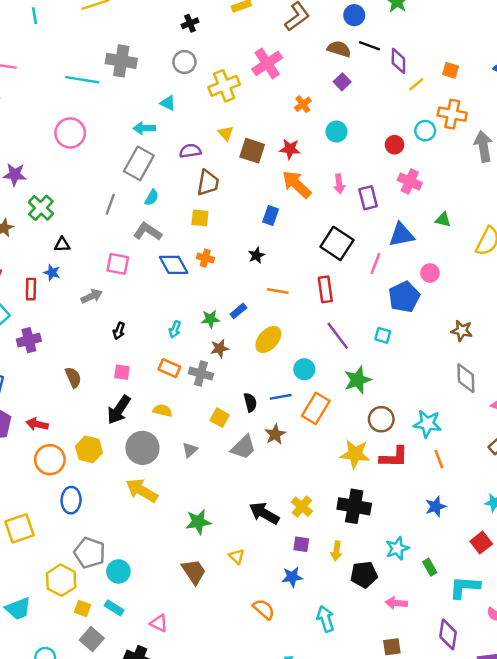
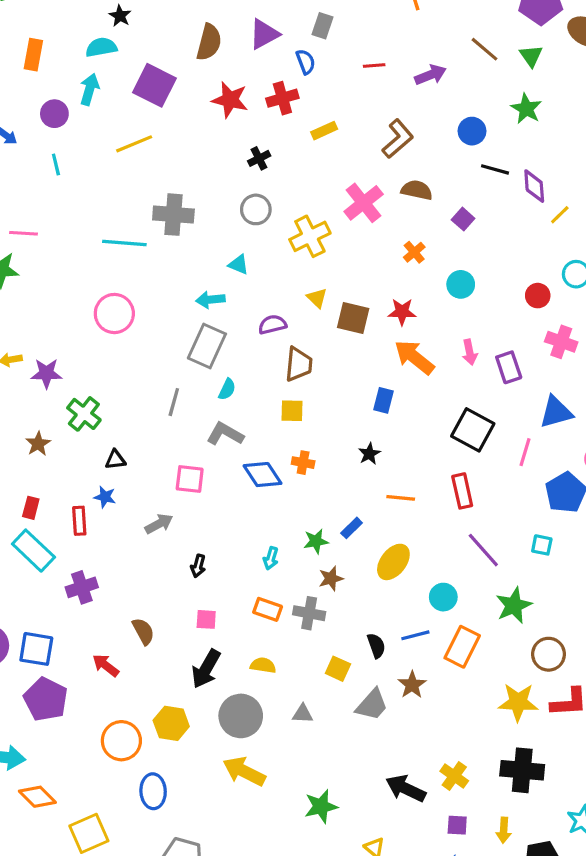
brown semicircle: (339, 49) -> (417, 190), moved
red arrow: (37, 424) -> (106, 665), moved, turned 30
gray triangle: (190, 450) -> (303, 714), turned 49

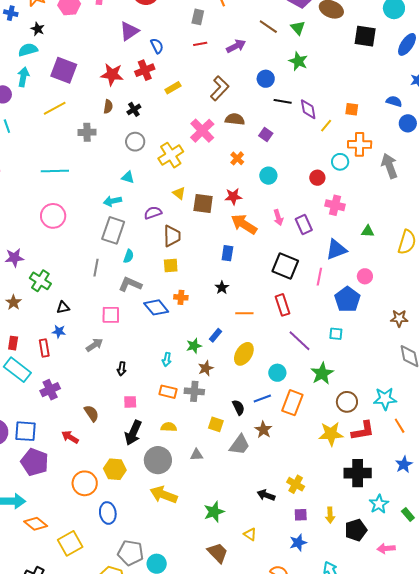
gray rectangle: (322, 26) -> (198, 17), moved
brown semicircle: (209, 42) -> (108, 107), moved, size x0.6
gray cross: (173, 215) -> (87, 132), moved, size x0.7
black cross: (522, 770) -> (358, 473), moved
black arrow: (406, 789) -> (266, 495), size x0.7

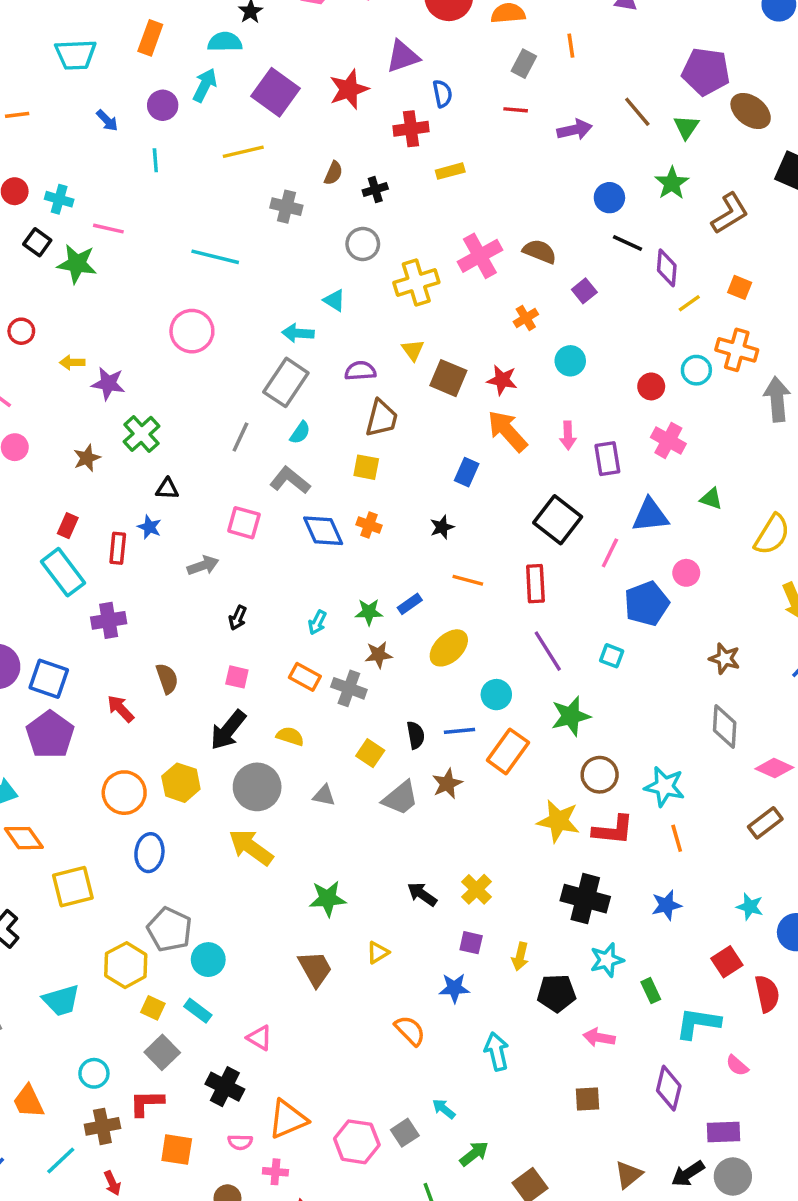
red star: (112, 75) -> (349, 89), moved, turned 30
brown L-shape: (220, 88) -> (730, 213), moved
yellow triangle: (250, 534) -> (378, 952), turned 40

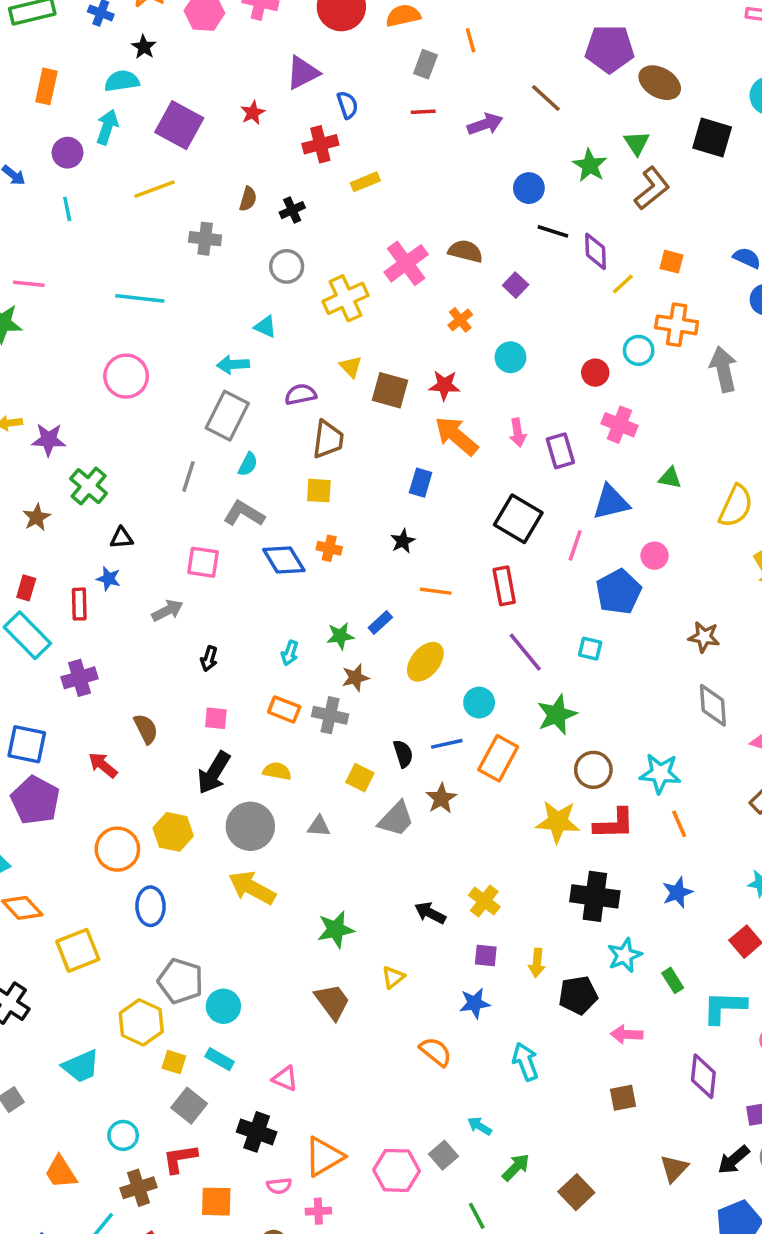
red star: (349, 89) -> (253, 113), size x0.6
green triangle: (686, 127) -> (637, 143), moved

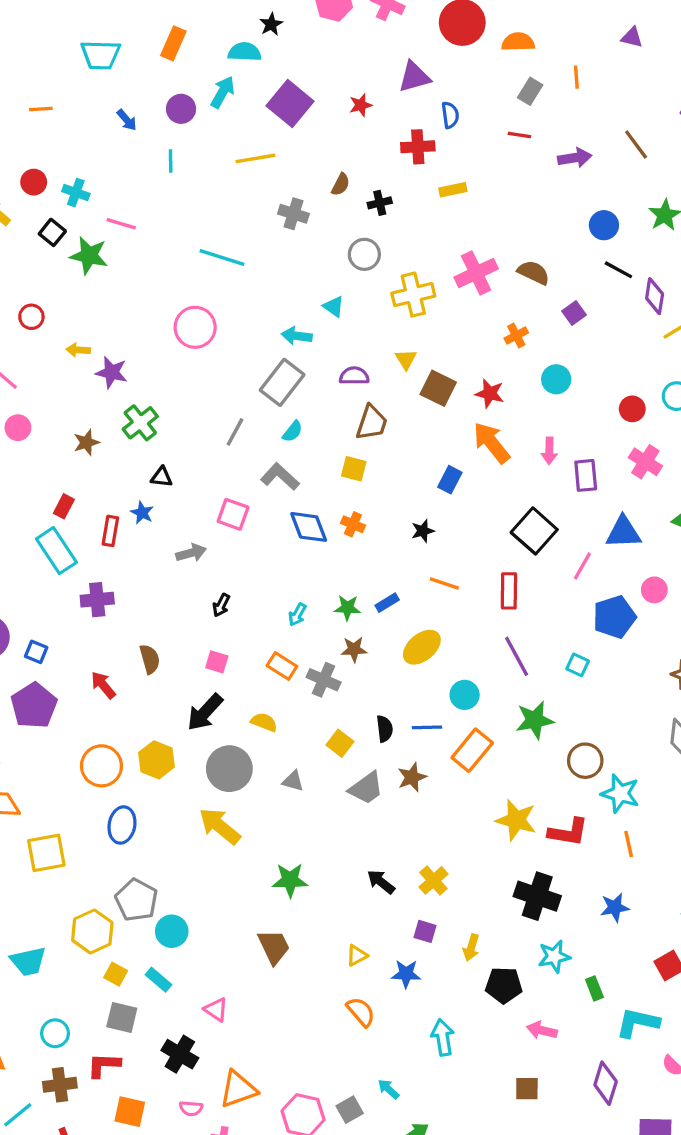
blue square: (27, 744) -> (36, 652), size x0.6
brown circle: (593, 770) -> (585, 761), moved
yellow triangle: (393, 977) -> (357, 955), moved
gray square: (189, 1106) -> (122, 1017), turned -36

